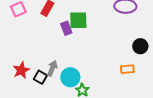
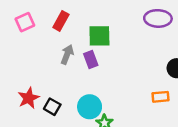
purple rectangle: (66, 28) -> (91, 59), moved
gray arrow: (52, 68) -> (67, 55), moved

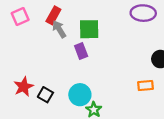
gray arrow: (67, 55) -> (59, 29), moved, turned -54

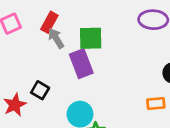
purple rectangle: (81, 51) -> (81, 64), size x1.5
black square: (45, 95) -> (40, 90), moved

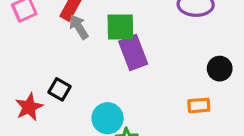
purple rectangle: (81, 64) -> (133, 53), moved

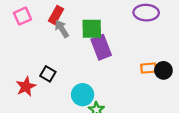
black circle: (220, 69) -> (163, 70), moved
orange rectangle: (199, 105) -> (148, 68), moved

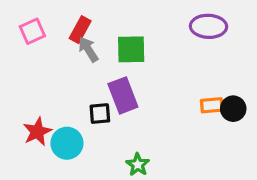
purple rectangle: (101, 47) -> (123, 95), moved
black square: (48, 74) -> (100, 114), moved, turned -35
cyan circle: (83, 95) -> (67, 143), moved

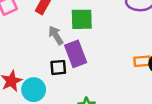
gray arrow: (88, 49) -> (56, 35), moved

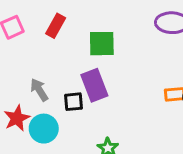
gray arrow: (56, 35) -> (39, 90), moved

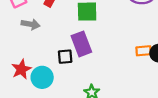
gray arrow: (39, 90) -> (31, 24), moved, turned 132

